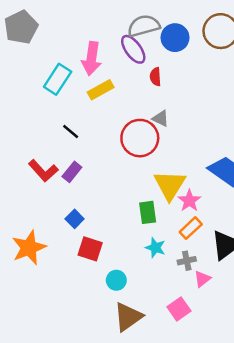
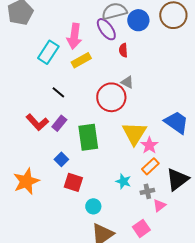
green rectangle: (148, 212) -> (88, 137), moved, size x1.5

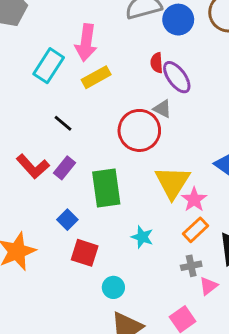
purple ellipse: (106, 29) -> (177, 77), moved
cyan star: (123, 181) -> (142, 237), moved

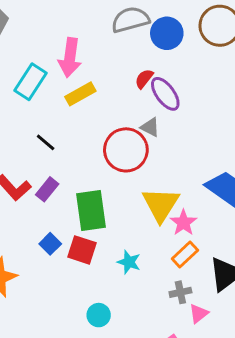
red semicircle: (157, 63) -> (144, 79), turned 42
red square: (85, 253) -> (82, 250), moved

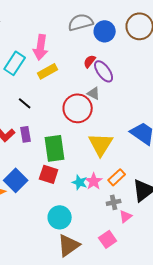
purple rectangle: (47, 189) -> (26, 134), turned -49
pink star: (183, 223) -> (94, 181), moved
blue square: (50, 244) -> (16, 180), moved, size x1.6
cyan circle: (99, 315) -> (60, 217), size x1.5

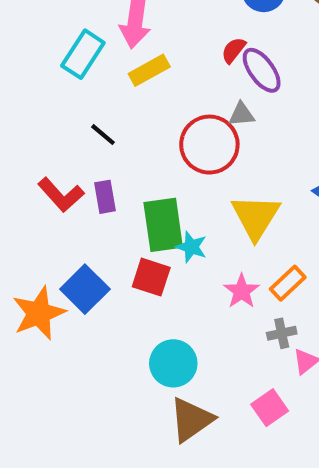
gray triangle: (94, 93) -> (242, 114), turned -32
cyan star: (80, 182) -> (191, 247), moved

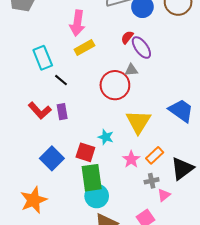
cyan rectangle: (83, 54) -> (43, 58), moved, turned -55
green rectangle: (163, 225) -> (92, 178), moved
orange star: (39, 313) -> (34, 200), moved

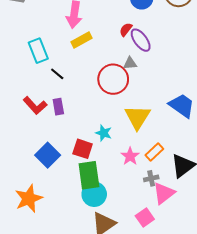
pink triangle: (164, 195) -> (164, 193), size x1.6

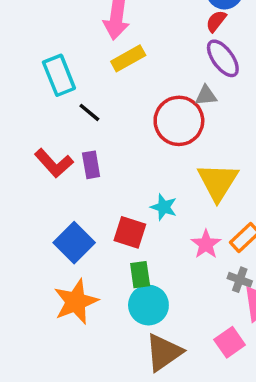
red semicircle: (126, 30) -> (216, 21), moved
green rectangle: (89, 175) -> (140, 275), size x0.6
gray cross: (151, 178) -> (240, 280), turned 32
orange star: (29, 198) -> (76, 302), moved

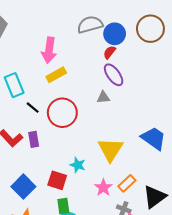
red circle: (179, 121) -> (62, 113), moved

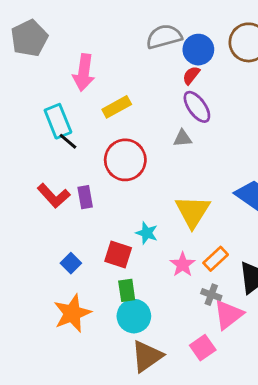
pink arrow: (49, 50) -> (84, 72), moved
black line: (33, 108) -> (68, 141), moved
blue square: (23, 187) -> (71, 263), size x0.6

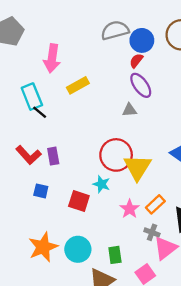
red circle: (125, 160) -> (116, 155), moved
blue square: (71, 263) -> (41, 191), moved, turned -32
green rectangle: (127, 290) -> (115, 255), moved
cyan circle: (134, 316) -> (78, 249), moved

